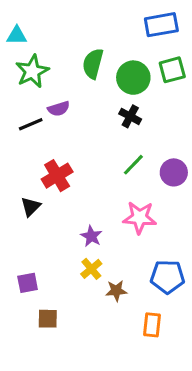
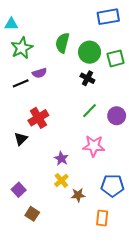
green square: (172, 70) -> (116, 58), moved
purple square: (28, 283) -> (19, 190), turned -32
brown square: (48, 319) -> (32, 214), turned 32

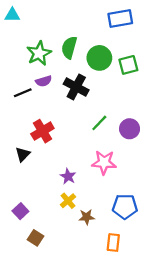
cyan triangle: (11, 24) -> (12, 15), moved
green star: (22, 48) -> (39, 53), moved
black cross: (87, 78) -> (76, 87), moved, size x1.5

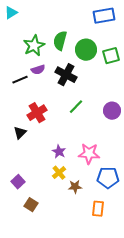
cyan triangle: (12, 15) -> (11, 13), turned -32
green line: (99, 123) -> (76, 107), moved
pink star: (104, 162) -> (89, 154), moved

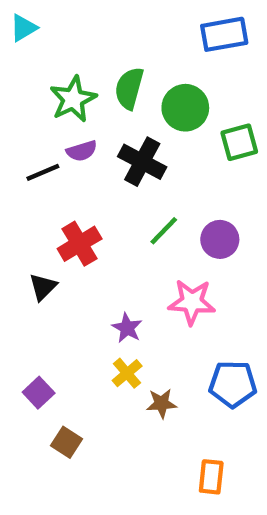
green square: (111, 56) -> (239, 142), moved
purple circle: (112, 111) -> (220, 239), moved
pink star: (89, 154) -> (192, 302), moved
orange rectangle: (98, 209) -> (211, 477), moved

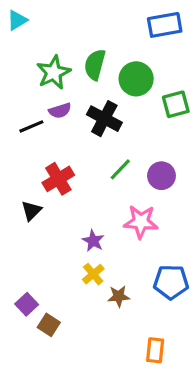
purple square: (39, 393) -> (27, 304), moved

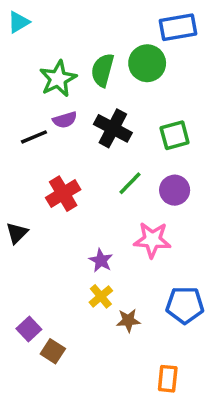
green circle: (136, 79) -> (147, 63), moved
green square: (176, 104) -> (175, 135), moved
black triangle: (31, 211) -> (17, 233), moved

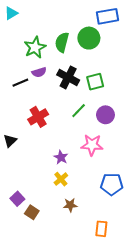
green square: (175, 135) -> (95, 82), moved
brown star: (128, 320) -> (70, 205), moved

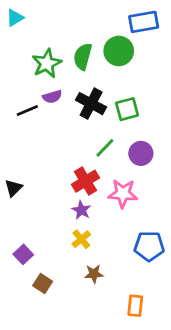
red cross: (38, 117) -> (86, 181), moved
purple square: (17, 199) -> (23, 254), moved

